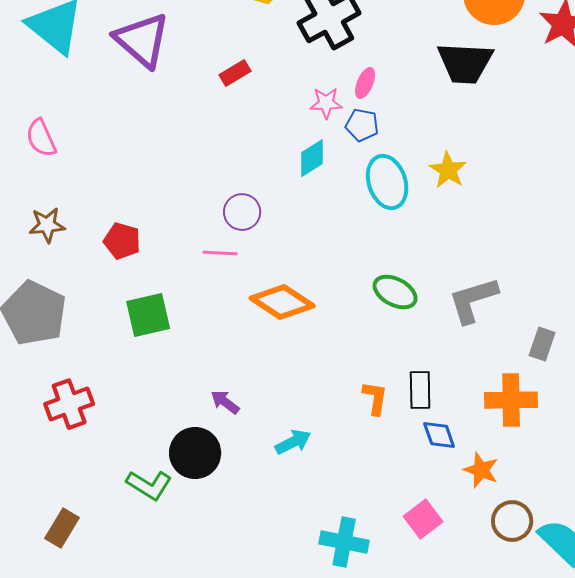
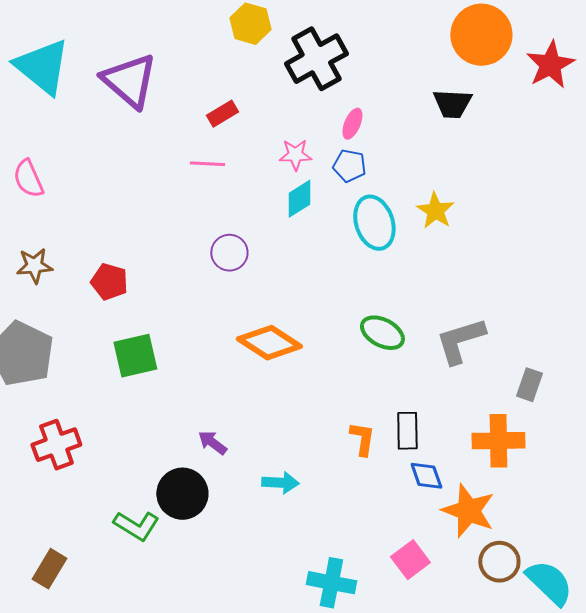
black trapezoid: (465, 63) -> (452, 104), size x0.7
pink star: (326, 103) -> (295, 155), moved
pink line: (220, 253) -> (207, 164), moved
cyan arrow: (293, 442) -> (280, 483), turned 30
orange star: (481, 470) -> (468, 511), size x1.5

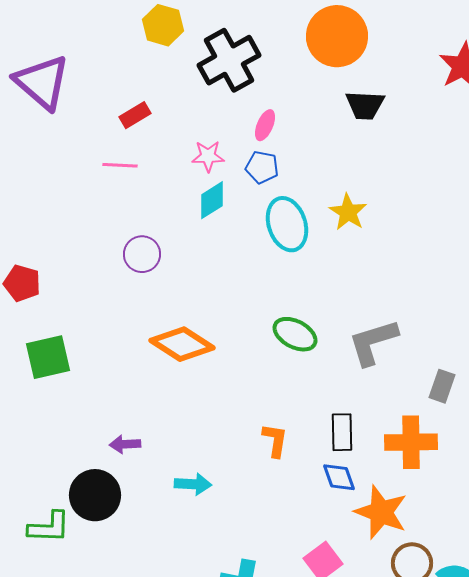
orange circle: (481, 35) -> (337, 36), moved
black rectangle: (407, 431) -> (342, 432), moved
purple arrow: (212, 443) -> (125, 444), turned -40
green L-shape: (136, 526) -> (49, 527), turned -30

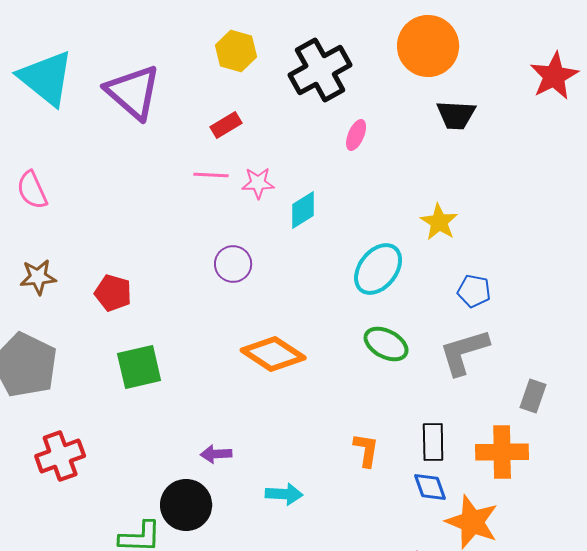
yellow hexagon: (163, 25) -> (236, 51), moved
pink star: (208, 156) -> (258, 183), moved
blue pentagon: (262, 167) -> (474, 291), moved
cyan ellipse: (287, 224) -> (378, 269), moved, turned 56

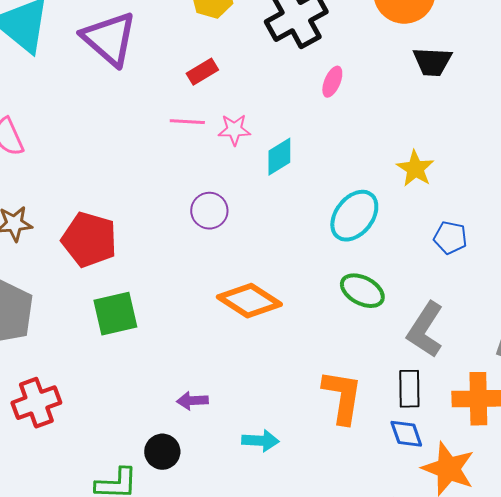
red pentagon: (113, 293) -> (89, 240), size x1.5
gray L-shape: (464, 352) -> (425, 330), moved, turned -40
orange L-shape: (366, 450) -> (342, 397), size x1.6
black circle: (186, 505) -> (162, 452), size x0.7

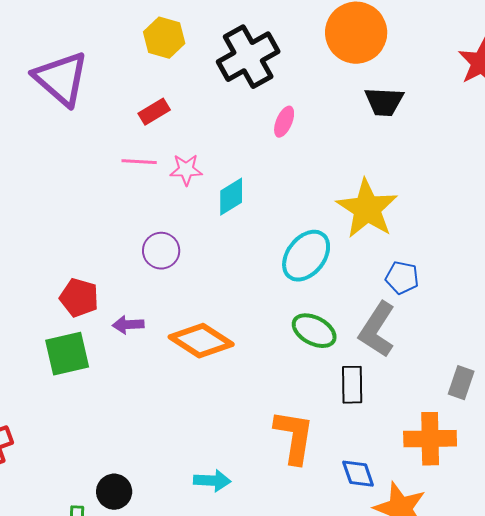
yellow star: (415, 169) -> (367, 209), size x1.6
red pentagon: (89, 240) -> (79, 298), moved, size x0.7
gray L-shape: (425, 330) -> (377, 330), moved
black rectangle: (409, 389) -> (352, 385), moved
purple arrow: (192, 401) -> (128, 325), moved

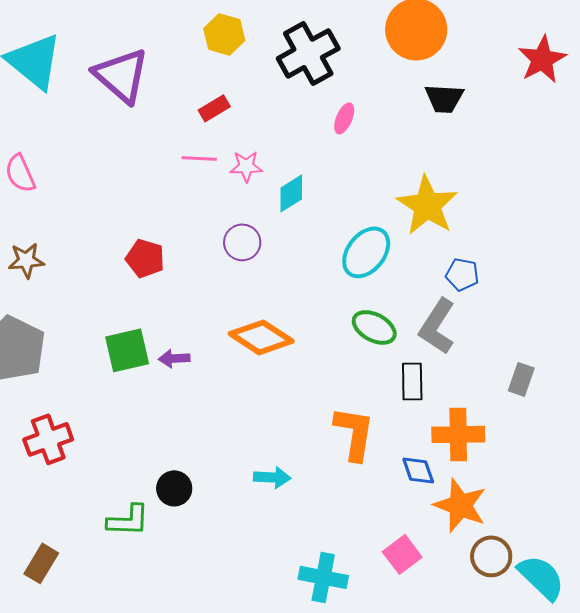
purple circle: (161, 251) -> (242, 242), moved
red pentagon: (79, 298) -> (145, 258), moved
purple arrow: (128, 325) -> (174, 358), moved
orange cross: (430, 439) -> (458, 434), moved

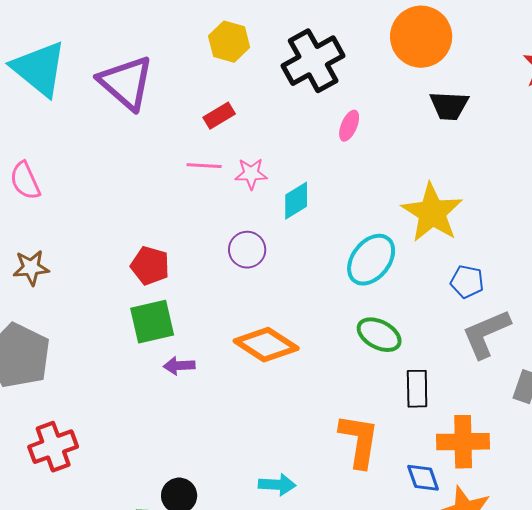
gray L-shape: (437, 326) -> (486, 334), moved, turned 34
green square: (127, 350) -> (152, 322), moved

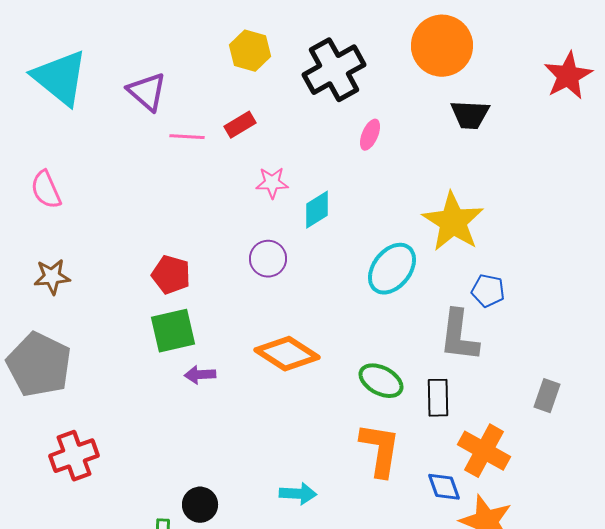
purple triangle: (126, 83) -> (147, 92), size x0.7
pink line: (204, 166) -> (187, 137), moved
gray L-shape: (486, 334) -> (459, 336), moved, turned -60
green ellipse: (379, 335) -> (381, 381), moved
orange cross: (463, 442) -> (484, 451), turned 30

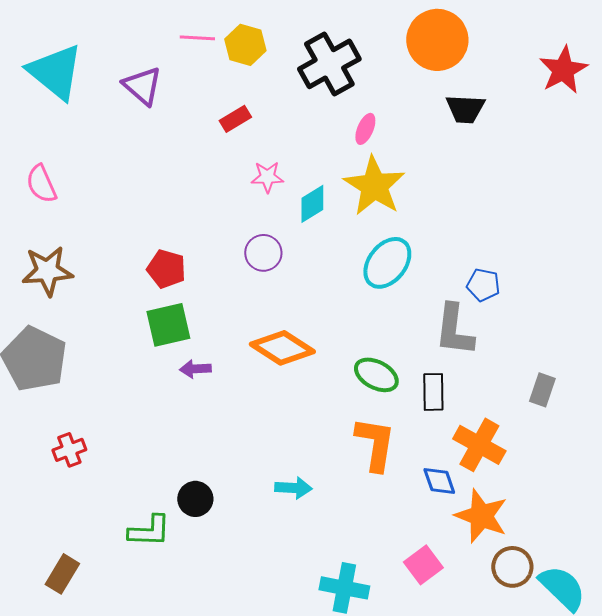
pink line: (187, 137) -> (197, 38), moved
yellow star: (453, 222) -> (374, 186), moved
brown star: (52, 277) -> (47, 271), size x1.4
red cross: (74, 456) -> (69, 450), size x0.7

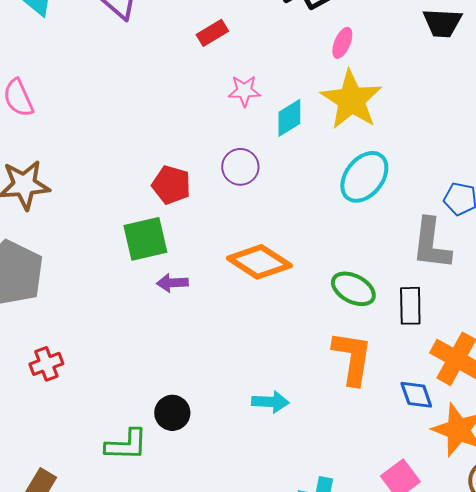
red pentagon: (166, 269) -> (171, 185), moved

